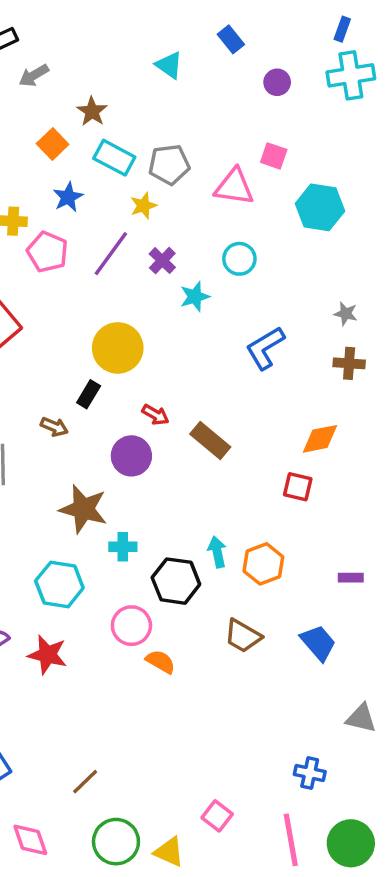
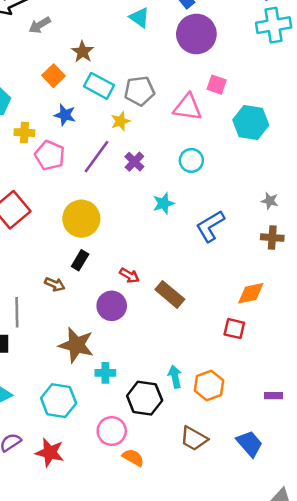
purple circle: (277, 82) -> (196, 34), moved, size x2.0
blue star: (68, 197) -> (65, 115), turned -30
cyan star: (195, 297) -> (164, 203), moved
yellow circle: (118, 348) -> (81, 219), moved

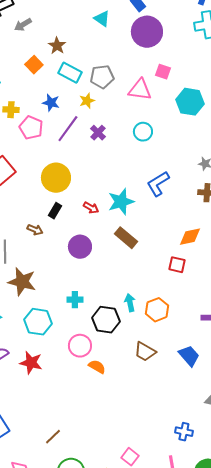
blue star: (65, 115) -> (51, 103), moved
cyan star: (164, 203) -> (121, 202), moved, size x1.5
red arrow: (129, 275) -> (91, 208), moved
brown star: (76, 345) -> (22, 282), moved

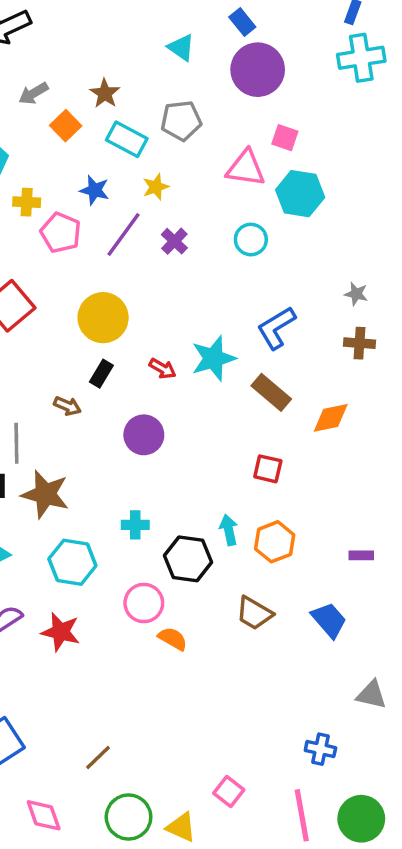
gray arrow: (23, 25) -> (33, 93), moved
gray pentagon: (102, 77) -> (181, 121), moved
cyan hexagon: (190, 102) -> (300, 194), moved
brown rectangle: (126, 238) -> (271, 392), moved
red square: (177, 265) -> (268, 469), moved

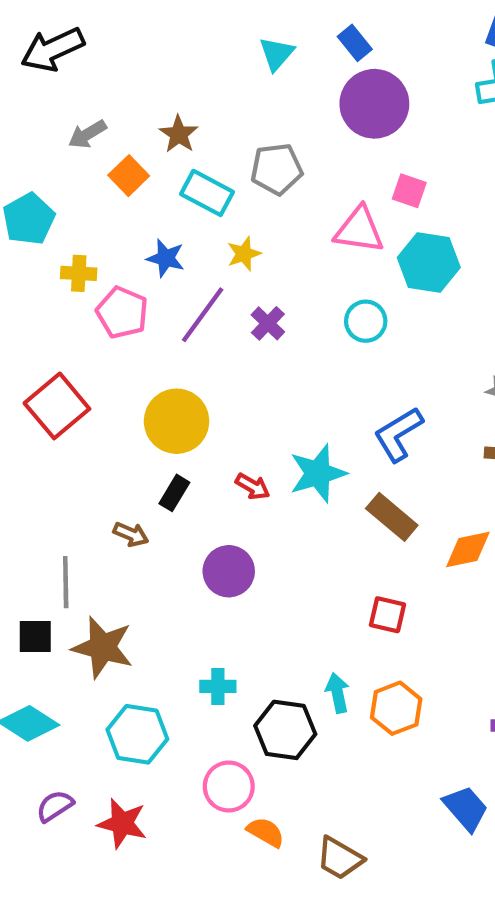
cyan triangle: (181, 48) -> (277, 54), moved, turned 36
brown trapezoid: (254, 613) -> (340, 858), moved

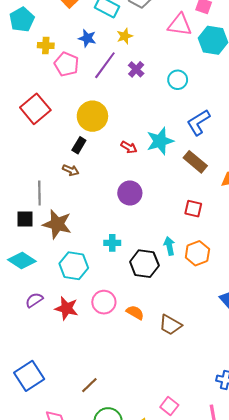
cyan circle: (366, 321) -> (178, 80), moved
black rectangle: (174, 493) -> (79, 145), moved
purple circle: (229, 571) -> (130, 193), moved
pink circle: (229, 786) -> (104, 302), moved

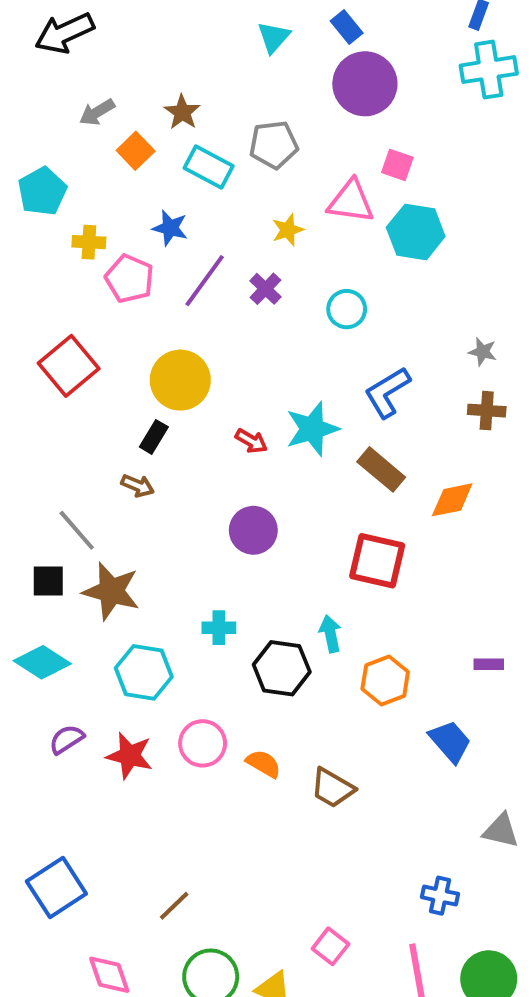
yellow star: (125, 36) -> (288, 230), moved
gray line: (39, 193) -> (77, 530), turned -40
red square: (193, 209) -> (377, 561), size x1.6
orange hexagon: (197, 253) -> (385, 680), moved

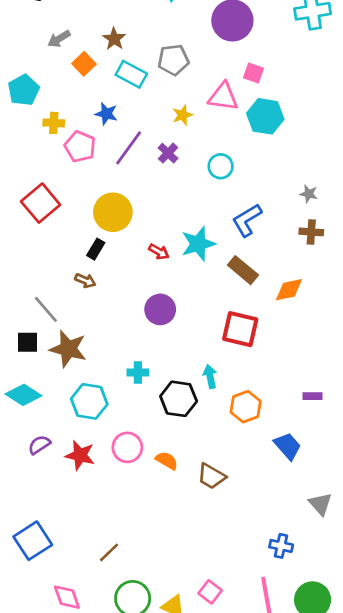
gray triangle: (501, 831) -> (320, 504), turned 35
pink square: (330, 946) -> (210, 592), moved

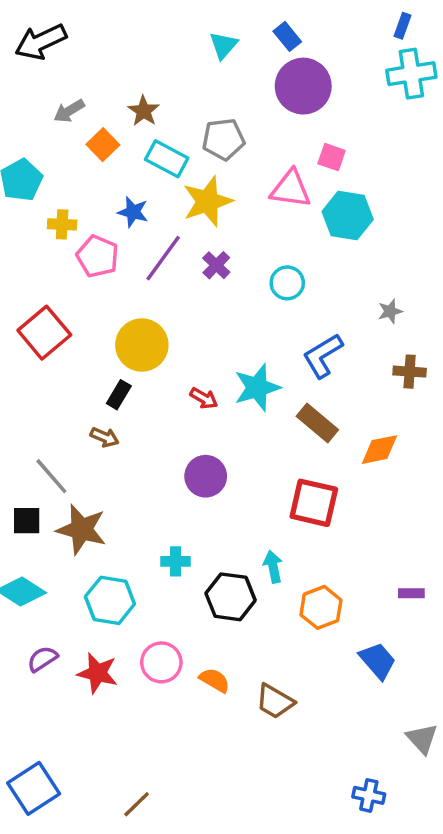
yellow star: (182, 115) -> (207, 201), moved, size x1.8
gray star: (309, 194) -> (390, 311), moved, turned -30

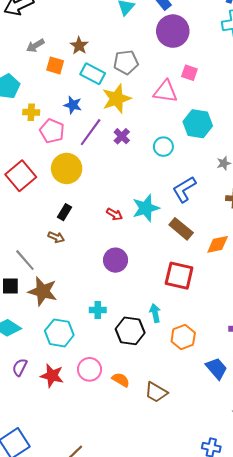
orange square: (103, 145) -> (55, 65), turned -30
cyan hexagon: (348, 216) -> (198, 124), moved
yellow circle: (142, 345) -> (67, 168), moved
purple semicircle: (43, 659) -> (20, 367), turned -30

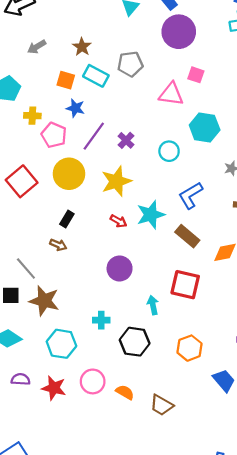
orange square: (55, 65) -> (66, 80), moved
yellow star: (117, 99) -> (116, 181), moved
cyan arrow: (155, 313) -> (153, 305), moved
purple semicircle: (20, 367) -> (21, 379), turned 66

